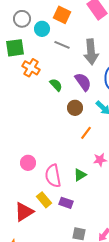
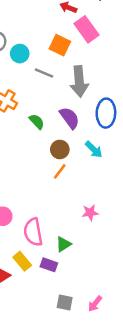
orange square: (62, 15) -> (60, 45), moved
orange line: (86, 133) -> (60, 171), moved
green triangle: (80, 175) -> (63, 244), moved

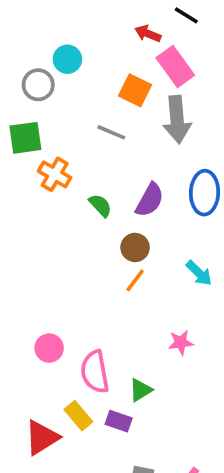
cyan circle: (20, 54) -> (67, 59), moved
gray arrow: (79, 81) -> (177, 120), moved
purple semicircle: (70, 118) -> (150, 200), turned 65
cyan arrow: (94, 149) -> (199, 273), moved

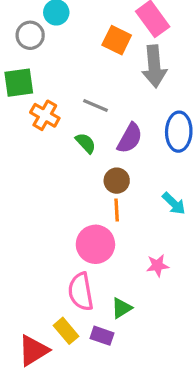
gray line: (111, 132) -> (95, 105), moved
orange line: (135, 280) -> (117, 210), turned -40
pink circle: (49, 348) -> (95, 244), moved, size x1.5

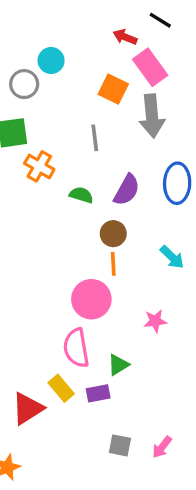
gray line: (95, 105) -> (95, 138), moved, turned 60
green semicircle: (86, 143) -> (81, 195), turned -30
purple rectangle: (102, 336) -> (98, 393), turned -30

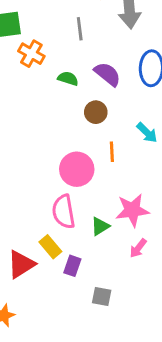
purple semicircle: (127, 190) -> (107, 74), turned -80
orange line: (113, 264) -> (112, 152), moved
pink star: (155, 321) -> (132, 210), moved, size x1.6
purple rectangle: (98, 393) -> (72, 266), moved, turned -60
pink arrow: (162, 447) -> (138, 248), moved

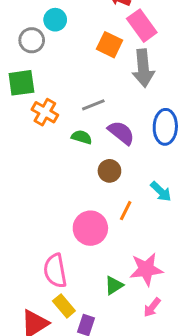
gray line: (80, 29) -> (93, 105), moved, turned 75
orange line: (112, 152) -> (126, 211), turned 30
pink semicircle: (64, 212) -> (55, 271), moved

